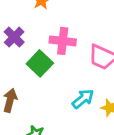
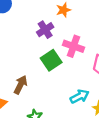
purple cross: (14, 37) -> (45, 30), moved

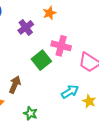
purple cross: (45, 30) -> (26, 27), moved

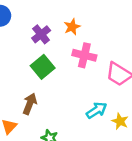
orange star: (49, 13) -> (72, 27), moved
green square: (41, 60) -> (43, 67), moved

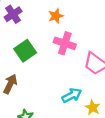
purple cross: (41, 34) -> (13, 14), moved

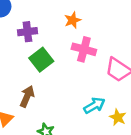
purple cross: (13, 14) -> (27, 32), moved, turned 30

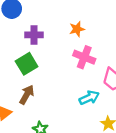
green square: (41, 60) -> (27, 64), moved
cyan arrow: (94, 105) -> (89, 98), moved

